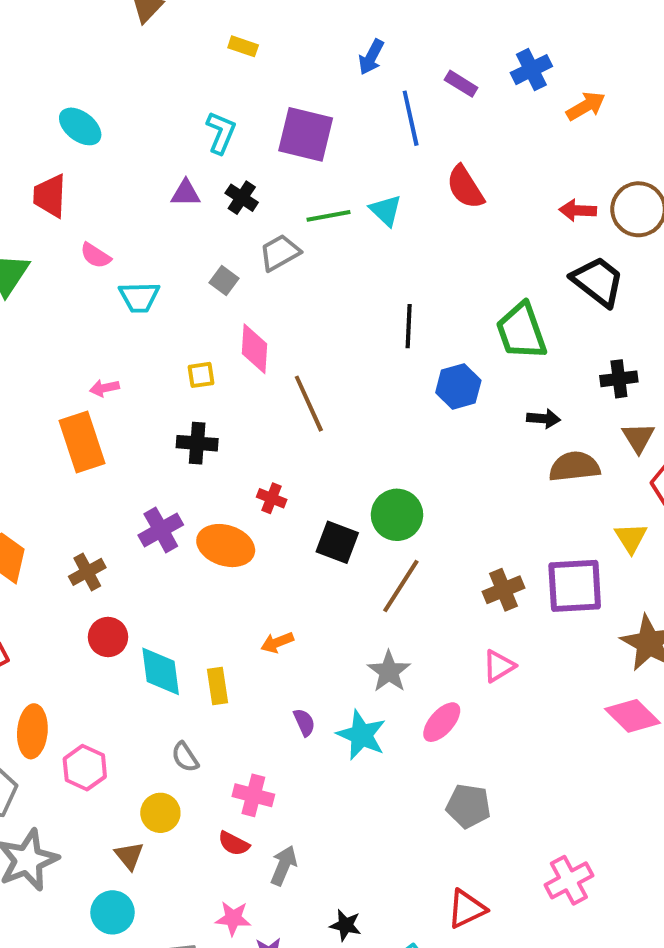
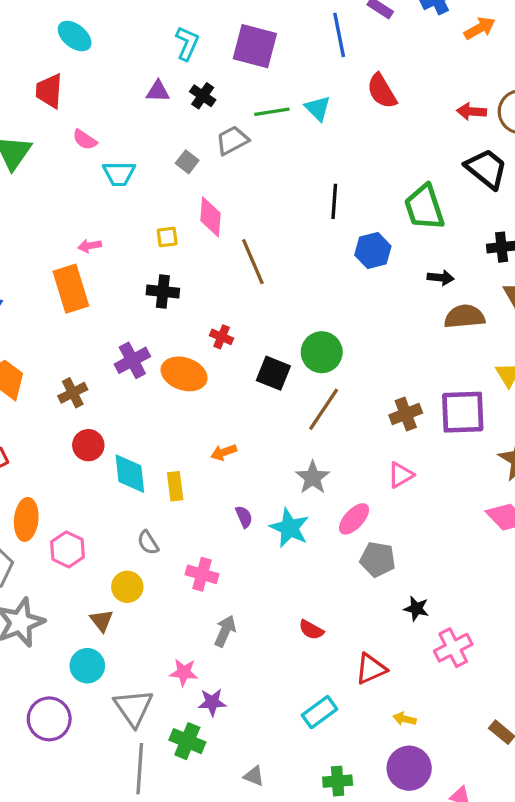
gray pentagon: (468, 806) -> (378, 559), moved
red semicircle: (234, 844) -> (311, 630), moved
black star: (345, 925) -> (416, 609), moved

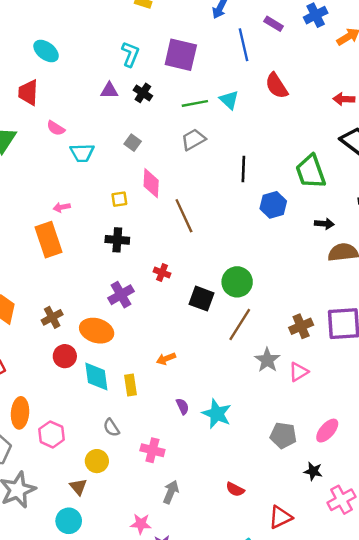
gray trapezoid: (232, 140) -> (193, 139), moved
purple cross: (132, 360) -> (121, 295), moved
orange ellipse: (184, 374) -> (97, 331), moved
gray star: (313, 478) -> (267, 360), moved
pink ellipse: (354, 519) -> (327, 431), moved

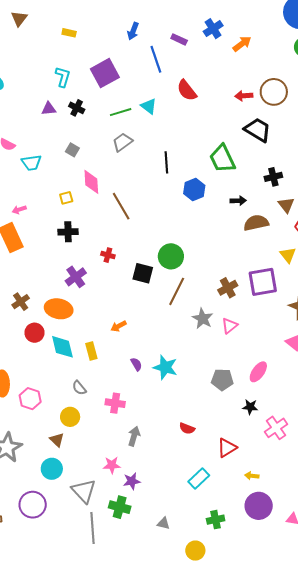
purple square: (181, 55) -> (105, 73), turned -36

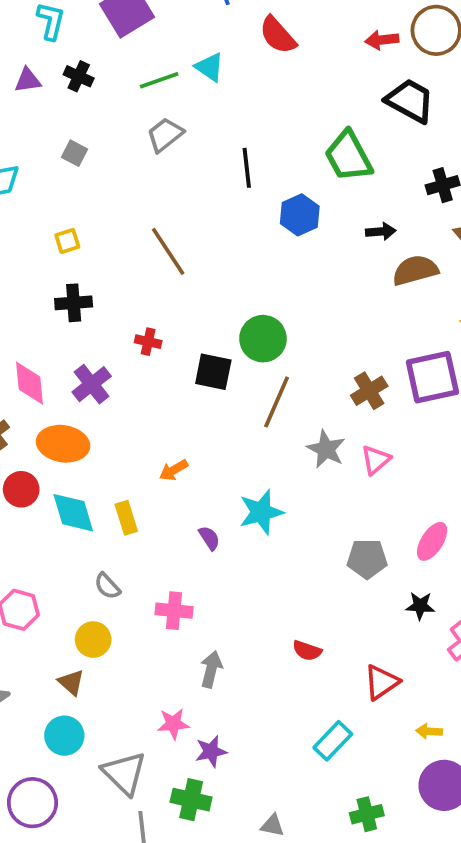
pink diamond: (91, 182) -> (29, 383), moved
cyan star: (165, 367) -> (261, 512), moved, turned -30

